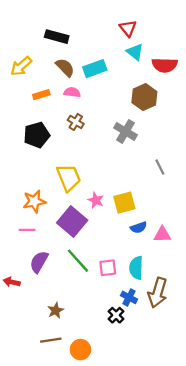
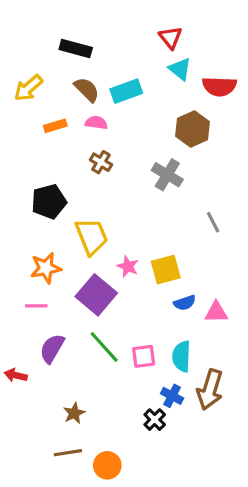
black pentagon: (37, 135) -> (49, 202), moved

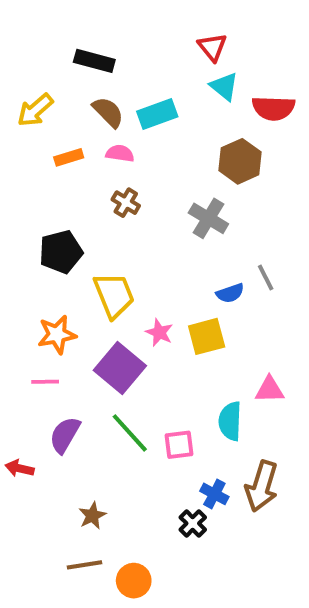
blue semicircle: (185, 303) -> (230, 293), moved
cyan semicircle: (182, 356) -> (230, 421), moved

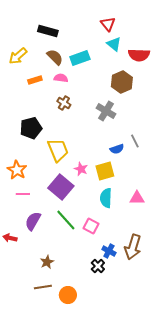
orange star: (57, 335) -> (17, 170), moved, turned -30
cyan semicircle: (230, 421) -> (106, 198), moved
pink square: (179, 445) -> (91, 226), turned 35

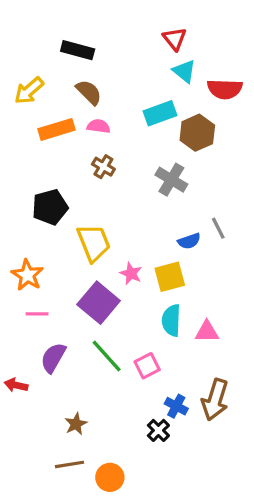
cyan rectangle: (80, 58) -> (160, 113), moved
orange rectangle: (35, 80) -> (56, 129), size x1.5
pink triangle: (137, 198) -> (207, 332), moved
pink square: (91, 226) -> (147, 366), turned 35

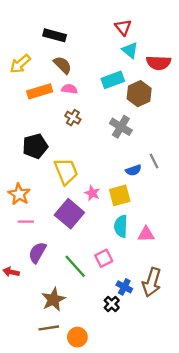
green line: (107, 356) -> (75, 266), moved
brown star: (76, 424) -> (53, 299), size x1.5

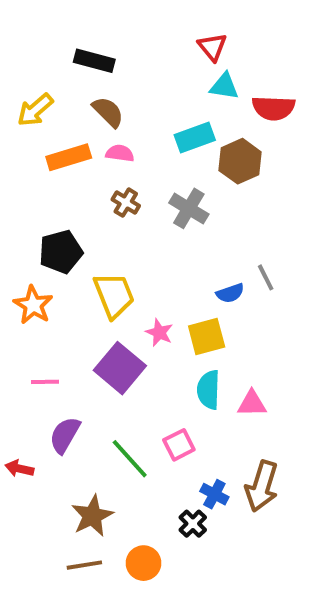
cyan triangle: (130, 50) -> (224, 86), turned -30
gray cross: (121, 127) -> (189, 208), moved
orange star: (19, 194) -> (33, 305), moved
orange circle: (77, 337) -> (144, 563), moved

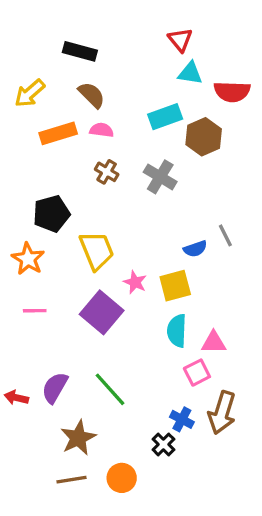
pink line: (45, 382) -> (35, 311), moved
purple semicircle: (65, 435) -> (55, 388), moved
pink square: (179, 445) -> (197, 373), moved

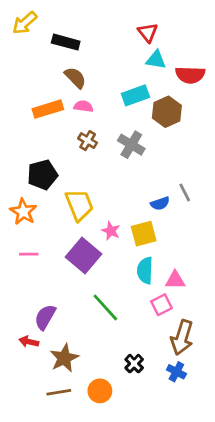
yellow arrow: (30, 93) -> (25, 23), moved
green line: (110, 389) -> (105, 307), moved
red arrow: (16, 398) -> (29, 342), moved
blue cross: (182, 419) -> (176, 372), moved

